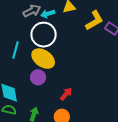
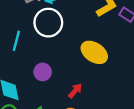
yellow ellipse: (43, 59) -> (94, 52), moved

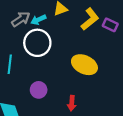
red arrow: (75, 91) -> (72, 103), turned 152

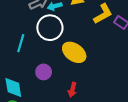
yellow ellipse: (84, 65) -> (74, 52), moved

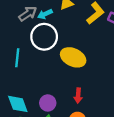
purple circle: (44, 72) -> (48, 103), moved

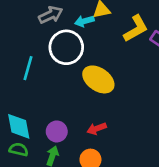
cyan arrow: (45, 14) -> (84, 21), moved
red arrow: (78, 96) -> (97, 129), turned 56

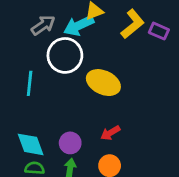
cyan arrow: (84, 21) -> (79, 26), size x1.5

